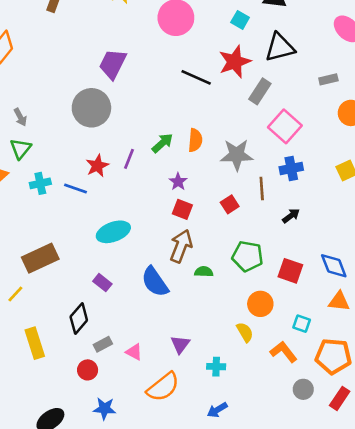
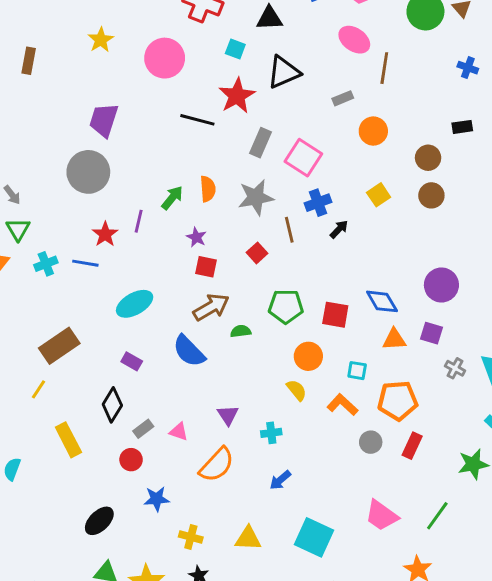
gray rectangle: (260, 91) -> (260, 143), moved
black arrow: (291, 216) -> (339, 229), moved
brown arrow: (181, 246) -> (211, 307), turned 48

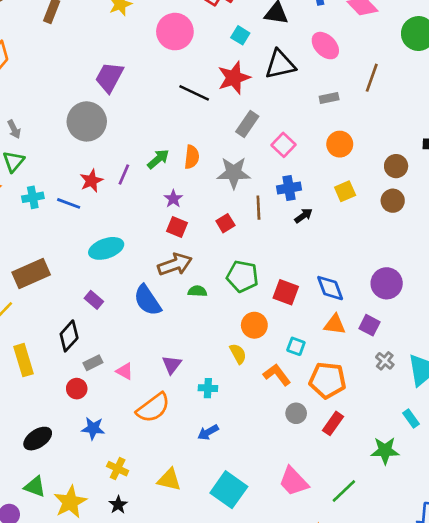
pink ellipse: (354, 40) -> (325, 46), moved
orange circle: (373, 131) -> (340, 144), moved
pink square: (303, 158) -> (283, 145), size x0.7

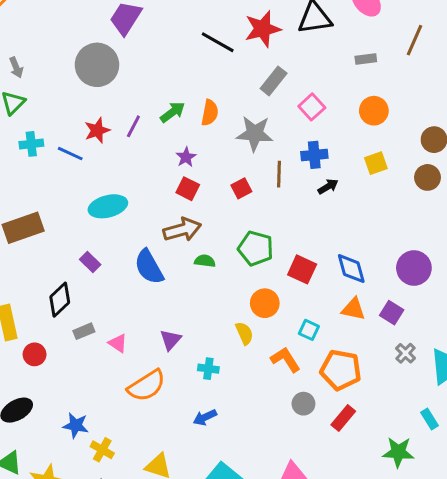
red circle: (77, 389) -> (35, 354), moved
blue star: (93, 428) -> (76, 425), moved

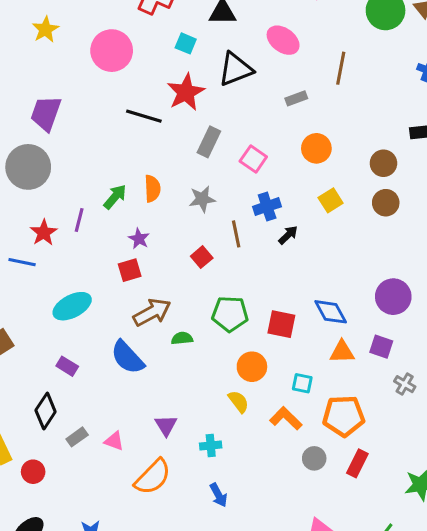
gray star: (255, 134) -> (202, 199), size x0.7
red square: (188, 189) -> (130, 270), moved, turned -30
blue arrow: (205, 417) -> (219, 495), turned -80

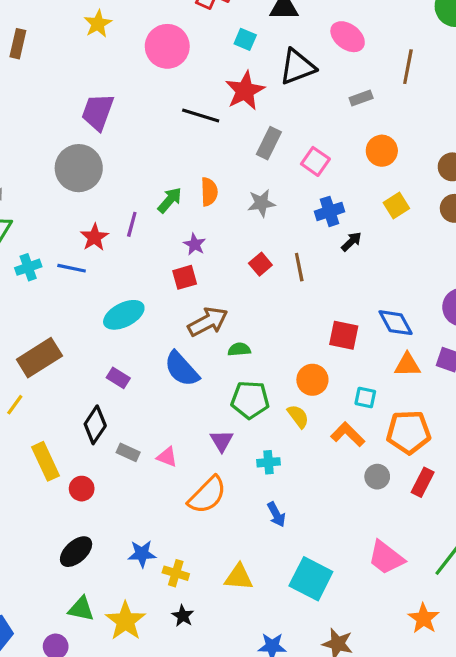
brown line: (236, 234) -> (299, 267), moved
green pentagon: (230, 314) -> (250, 400), moved
gray rectangle: (77, 437) -> (128, 452), turned 60

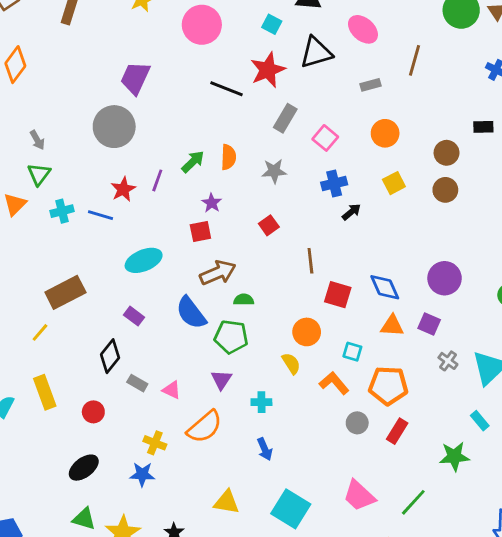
brown line: (299, 267) -> (310, 261), moved
green pentagon: (250, 400) -> (231, 337), moved
yellow rectangle: (46, 461) -> (45, 392), moved
yellow cross: (176, 573) -> (155, 443), moved

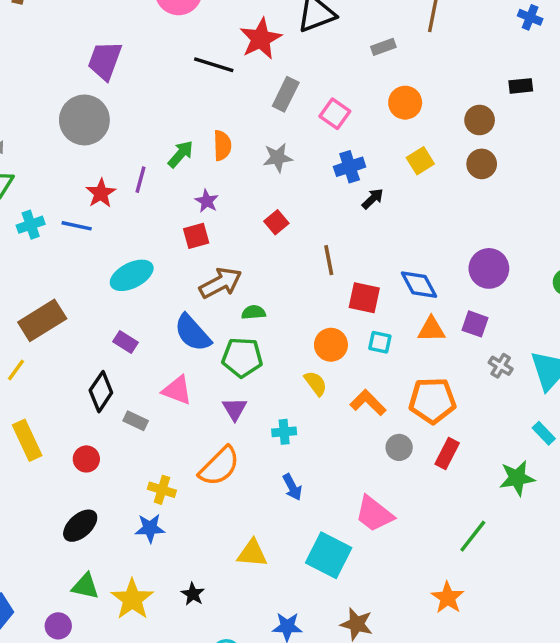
cyan square: (352, 352) -> (380, 342), moved
pink triangle: (172, 390) -> (177, 390), moved, size x1.4
pink trapezoid: (359, 496) -> (374, 514), moved

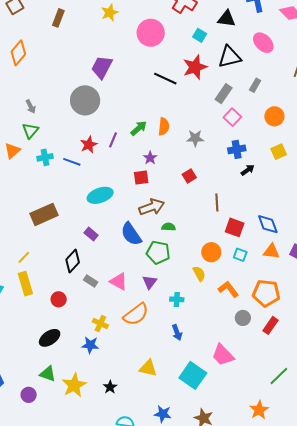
gray rectangle: (383, 47) -> (255, 85), moved, turned -48
gray rectangle: (286, 94) -> (224, 94), moved
yellow line: (16, 370) -> (24, 257), moved
pink triangle: (177, 390) -> (119, 281), moved

